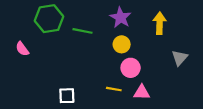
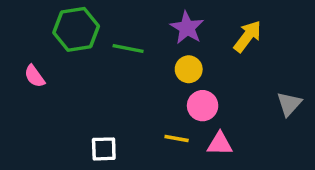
yellow arrow: (160, 23) -> (248, 36), turned 35
gray triangle: (180, 58) -> (289, 104), moved

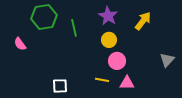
green line: (128, 48) -> (74, 28), turned 66

